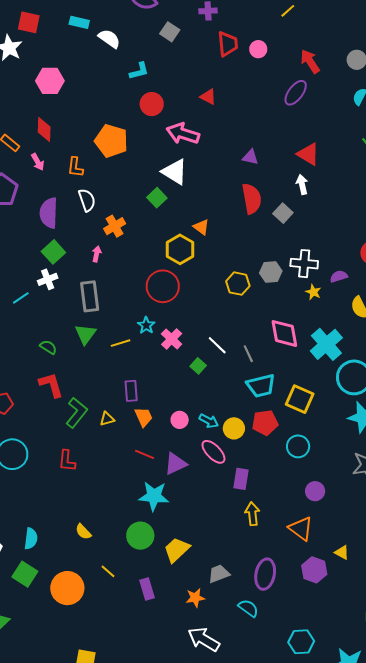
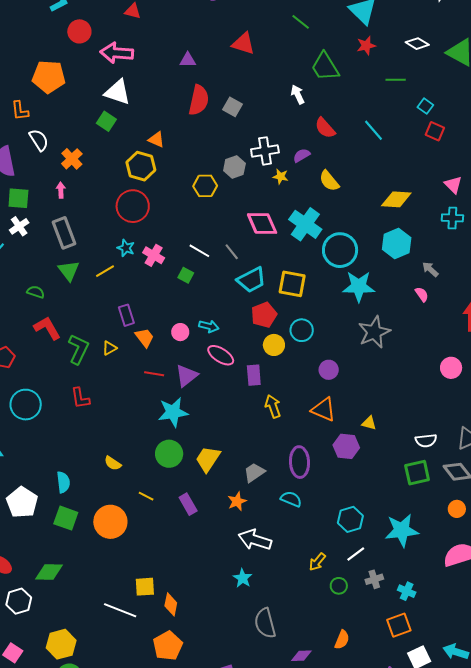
white arrow: (302, 184) -> (298, 94), moved
red semicircle: (252, 199) -> (199, 100), turned 36
green square: (53, 252) -> (18, 198), turned -30
yellow circle: (234, 428) -> (274, 345), moved

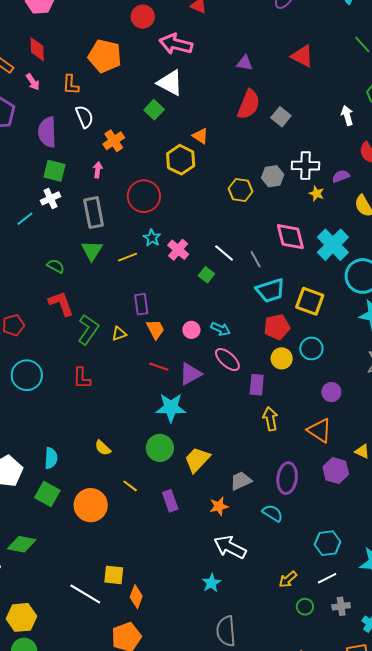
red circle: (133, 206) -> (144, 196), moved

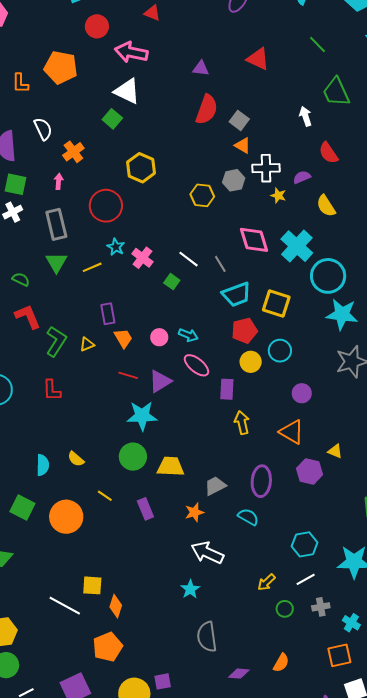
orange L-shape: (71, 85) -> (20, 83), moved
orange triangle: (200, 136) -> (243, 145), moved
cyan semicircle: (51, 458) -> (43, 465), moved
yellow trapezoid: (197, 460) -> (171, 467), turned 52

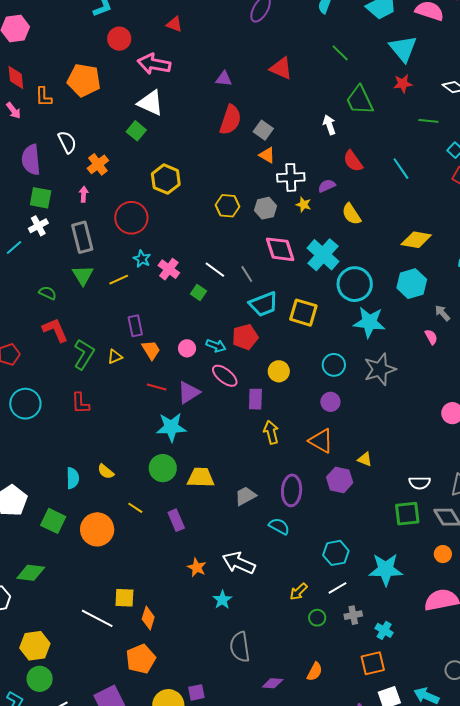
gray hexagon: (234, 180) -> (265, 208), moved
red pentagon: (244, 331) -> (245, 337), moved
cyan circle: (280, 351) -> (334, 365), moved
orange star: (194, 512) -> (197, 567), moved, turned -30

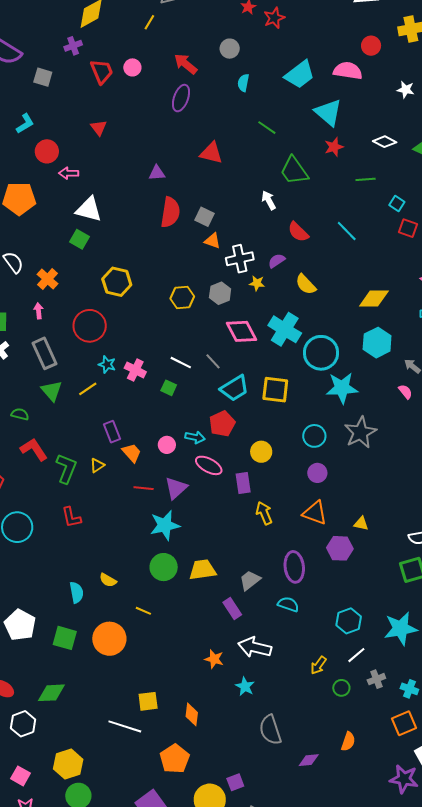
red triangle: (174, 24) -> (99, 128), turned 42
pink arrow: (154, 64) -> (69, 173), moved, size x0.6
purple rectangle: (176, 520) -> (232, 608), moved
orange diamond: (148, 618) -> (192, 714), moved

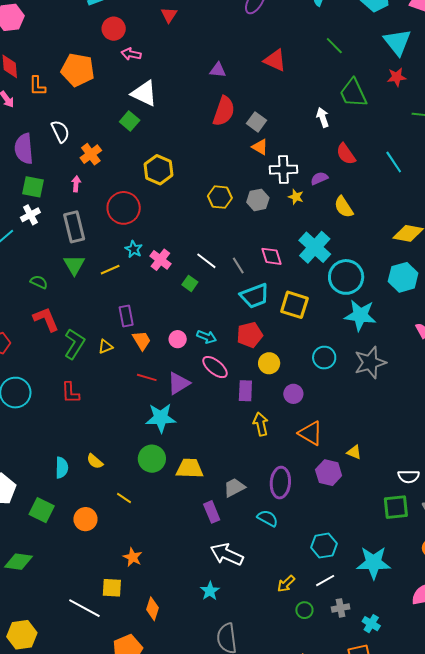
pink diamond: (241, 331) -> (272, 256), moved, size x0.7
red pentagon: (222, 424) -> (250, 335), moved
purple circle: (317, 473) -> (293, 394), moved
orange circle: (109, 639) -> (85, 519), size x0.7
orange star: (214, 659) -> (133, 557), moved

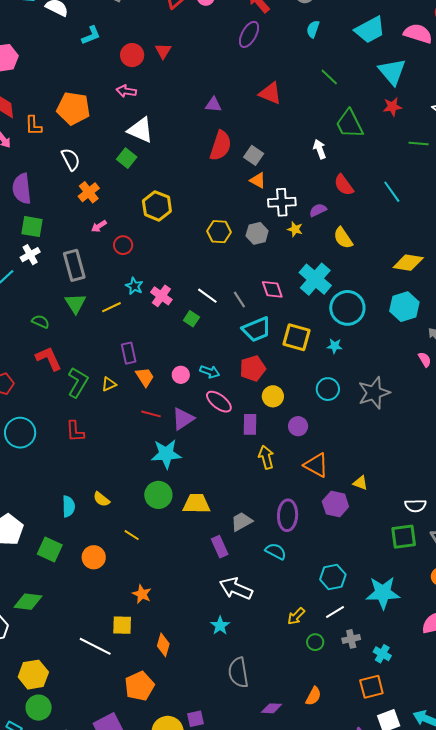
red circle: (114, 29) -> (132, 55), moved
white semicircle: (60, 131) -> (71, 159), moved
pink arrow: (76, 184) -> (99, 226), moved, turned -126
red circle: (124, 208) -> (123, 245), size x0.6
cyan star: (360, 315) -> (335, 346), moved, size x0.5

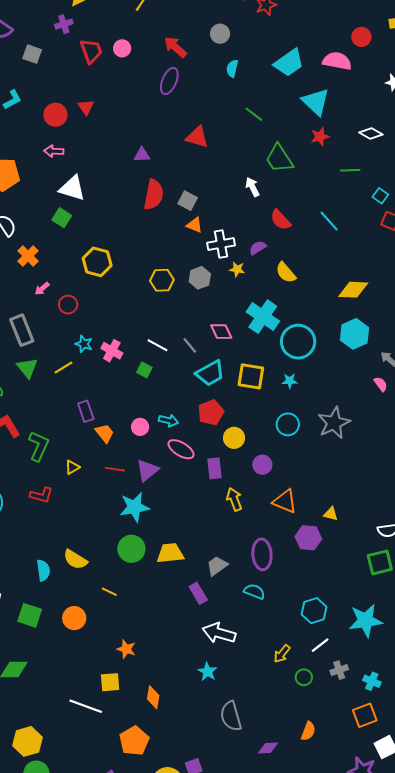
yellow triangle: (109, 384) -> (72, 467), moved
red L-shape: (75, 431) -> (41, 495), turned -65
yellow semicircle: (101, 499) -> (75, 559), size x1.4

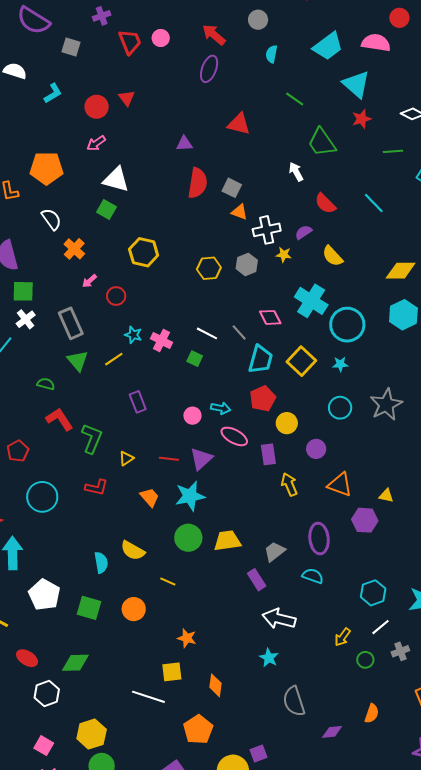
pink arrow: (54, 151) -> (96, 143), turned -36
cyan trapezoid: (210, 373) -> (261, 359), turned -44
yellow square: (251, 376) -> (301, 361), turned 36
orange trapezoid: (105, 433) -> (150, 497), moved

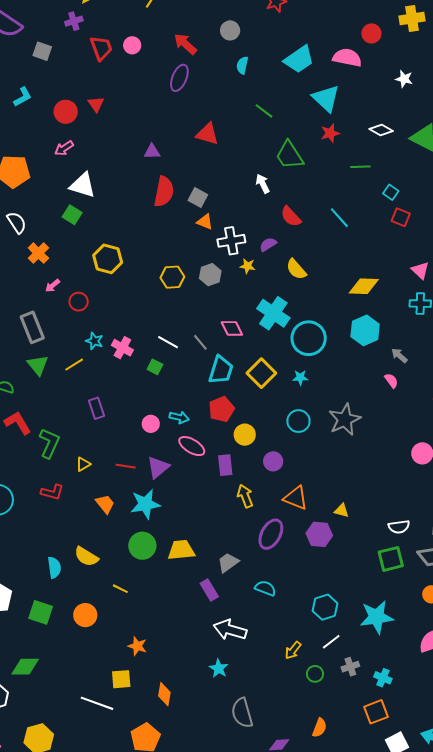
purple ellipse: (319, 539) -> (271, 534), moved, turned 32

